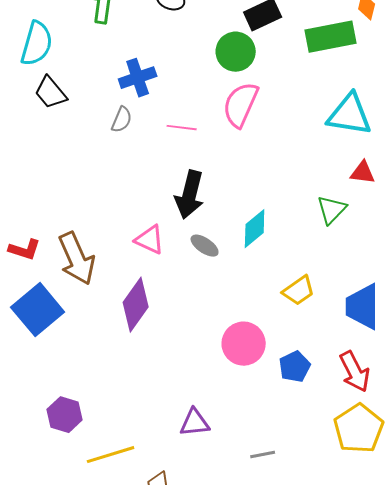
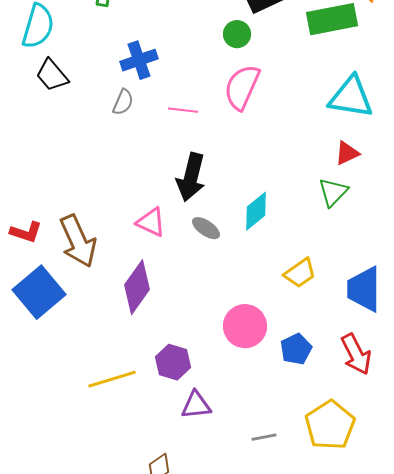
green circle: (236, 52) -> (237, 34), size x0.7
red triangle: (363, 173) -> (347, 153), moved, turned -32
purple hexagon: (65, 415) -> (173, 362), moved
yellow pentagon: (359, 429) -> (330, 425), moved
yellow line: (111, 455) -> (112, 379), moved

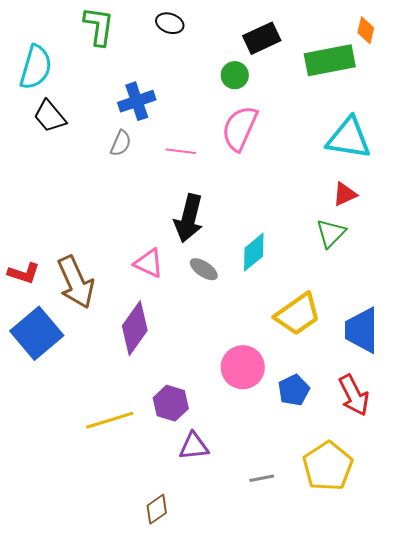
yellow trapezoid: (300, 273) -> (298, 314), size x1.4

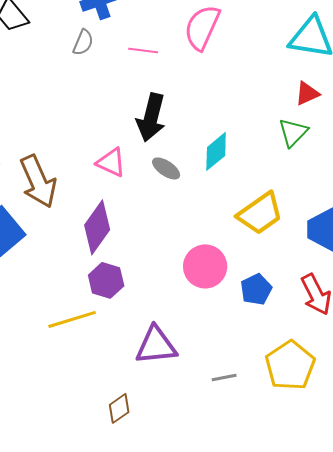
purple hexagon: (171, 403) -> (106, 280), moved
purple triangle: (194, 446) -> (156, 345), size x1.4

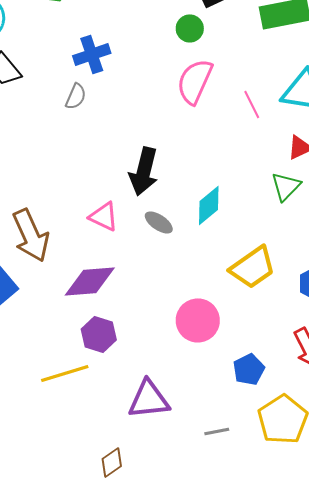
pink line: (143, 50) -> (252, 104), moved, turned 56
purple diamond: (97, 227) -> (90, 281), turned 50
blue pentagon: (256, 289) -> (249, 369), moved

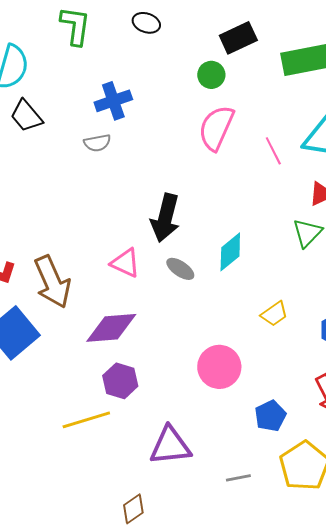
gray semicircle: (76, 96) -> (97, 143), turned 56
yellow trapezoid: (253, 267) -> (274, 314), size x0.6

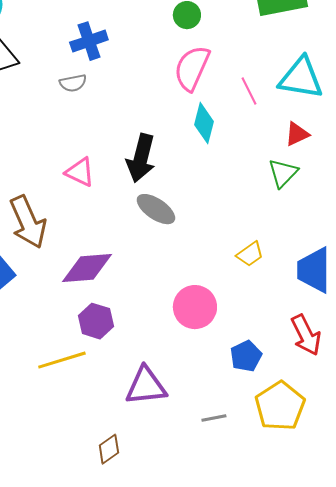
cyan diamond: (230, 252) -> (204, 123), moved, turned -36
pink triangle: (125, 263) -> (80, 172), moved
gray ellipse: (180, 269) -> (156, 209), size x1.4

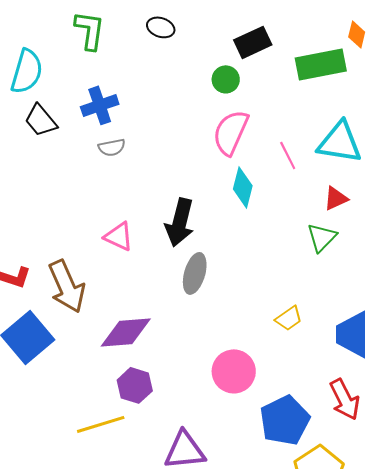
blue cross: (89, 41) -> (100, 105), moved
gray ellipse: (156, 209) -> (195, 273), turned 72
blue pentagon: (246, 356) -> (285, 420), size x1.6

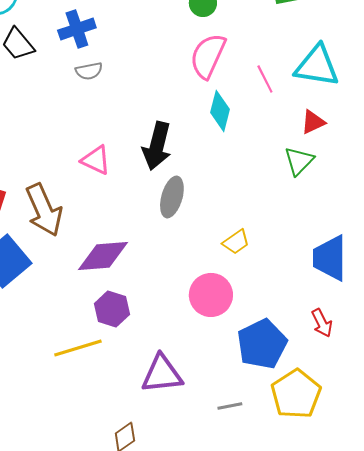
yellow trapezoid: (289, 318) -> (236, 242), moved
red arrow: (345, 399) -> (322, 323), size x0.7

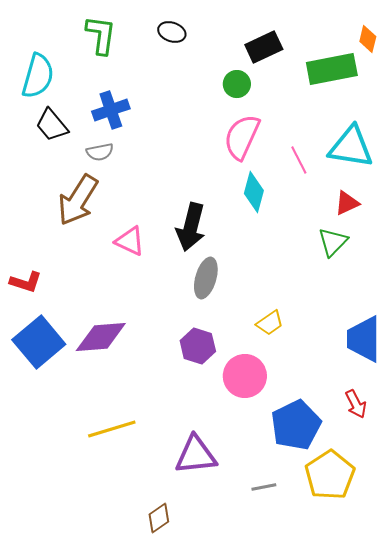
gray semicircle: (89, 71) -> (100, 152), moved
brown arrow: (44, 210) -> (78, 200), moved, turned 56
purple diamond: (103, 256) -> (101, 337), moved
purple hexagon: (112, 309) -> (198, 346), moved

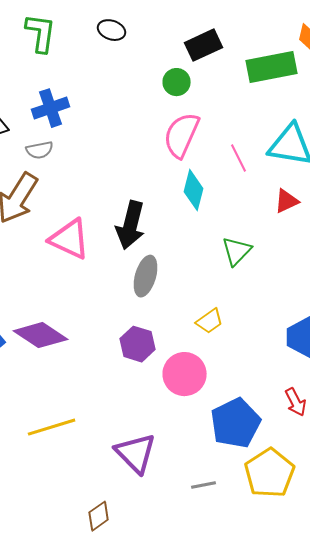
pink triangle: (130, 241) -> (70, 239), size x1.4
green triangle: (333, 242) -> (237, 251), moved
purple diamond: (101, 337) -> (41, 335), turned 38
purple triangle: (196, 455) -> (136, 453), turned 51

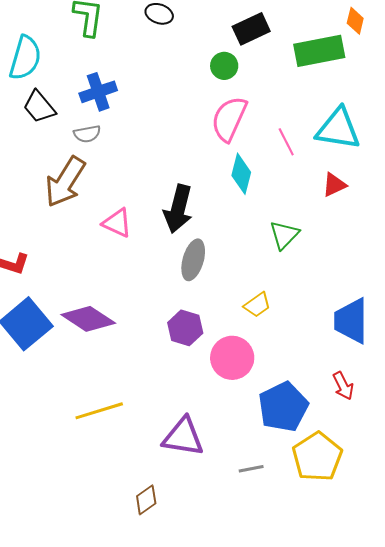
pink triangle: (70, 239) -> (117, 223), size x0.7
purple triangle: (136, 453) -> (183, 437), turned -36

